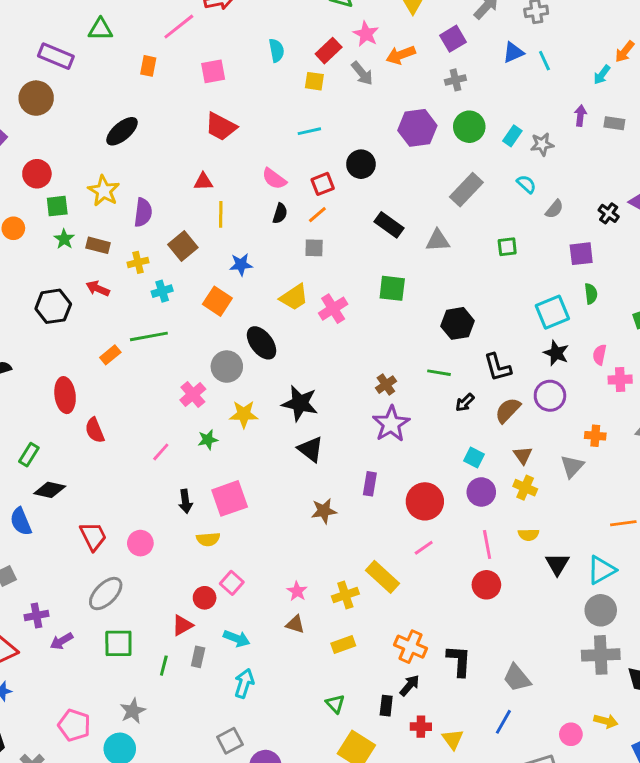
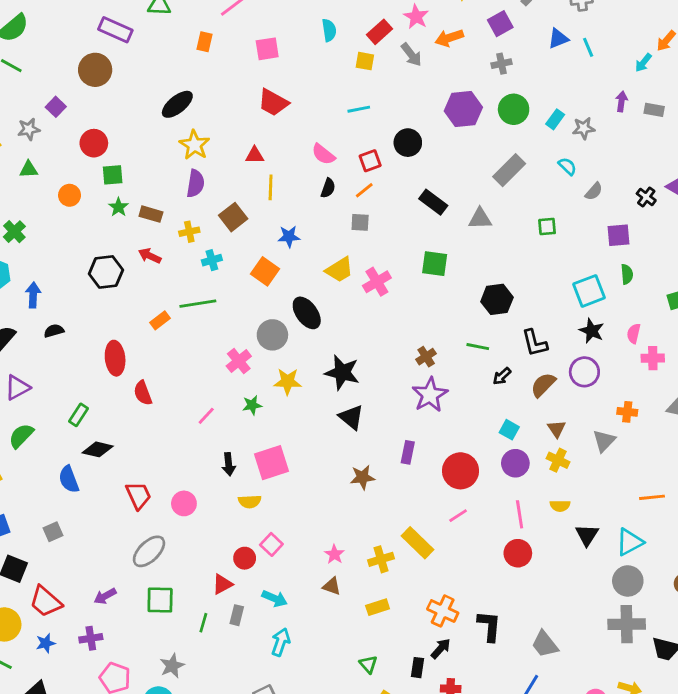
yellow star: (104, 191) -> (194, 145), moved
purple cross: (36, 615) -> (91, 638), moved

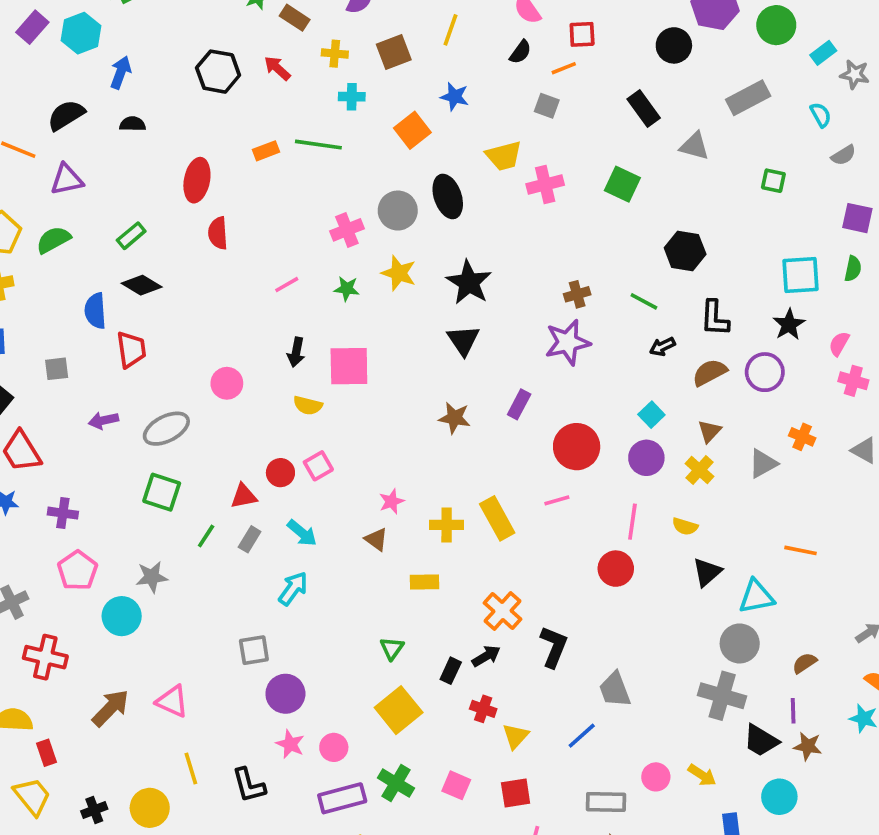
black circle: (408, 143) -> (674, 45), moved
red trapezoid: (138, 495) -> (131, 350), moved
purple arrow: (105, 596) -> (103, 420), moved

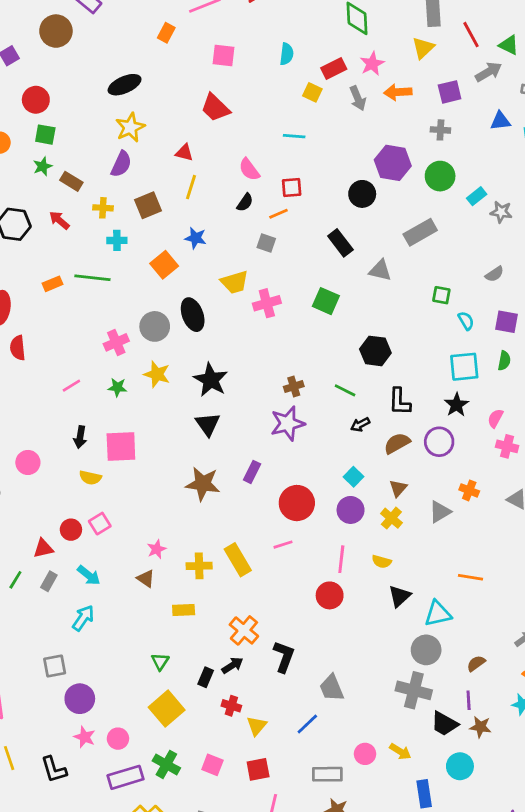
cyan semicircle: (821, 115) -> (466, 321), moved
brown star: (454, 418) -> (203, 484), size x1.4

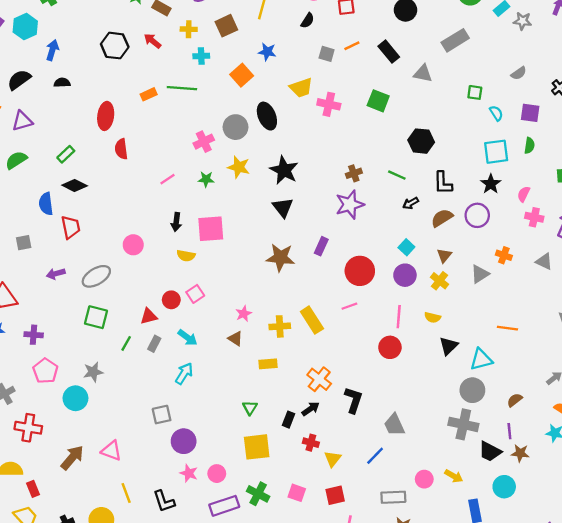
orange line: (278, 214) -> (352, 46), moved
pink cross: (267, 303) -> (329, 104), turned 30
yellow square: (167, 709) -> (257, 447), turned 36

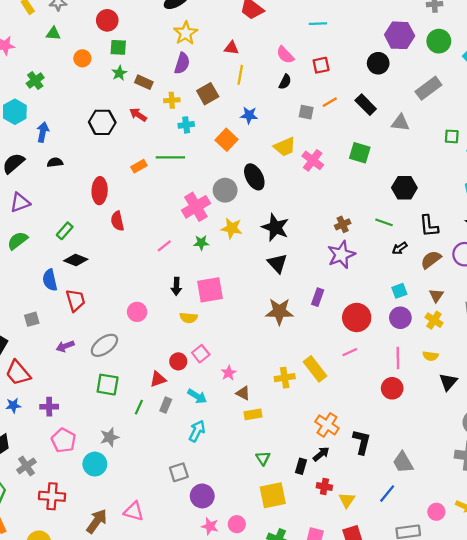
pink cross: (329, 104) -> (313, 160), turned 30
pink cross: (204, 142) -> (196, 207), size x1.4
cyan square: (406, 247) -> (399, 291), turned 32
pink star: (244, 314) -> (229, 373), moved
yellow rectangle: (268, 364) -> (253, 414), moved

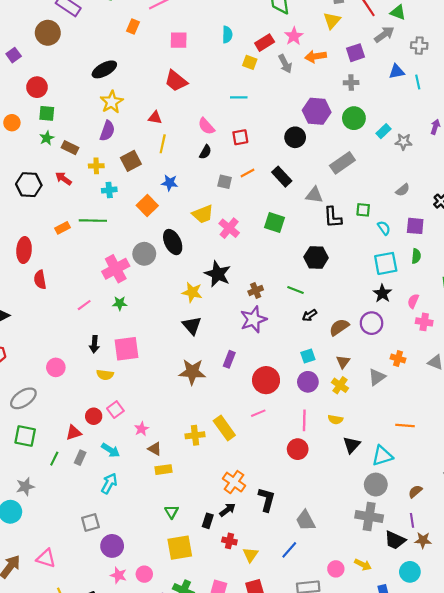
black L-shape: (429, 226) -> (333, 217), moved
black star: (275, 227) -> (218, 274), moved
yellow star: (232, 228) -> (192, 292), moved

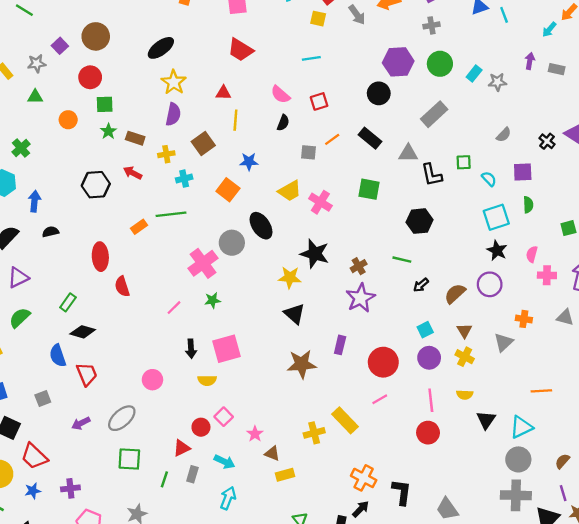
brown circle: (48, 33) -> (96, 36), moved

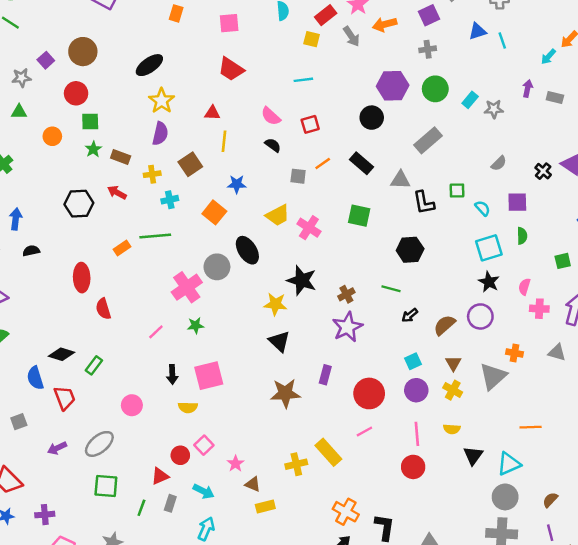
black semicircle: (283, 123) -> (273, 145), turned -77
green rectangle: (68, 302) -> (94, 365), moved
gray triangle: (504, 342) -> (493, 376), size x1.4

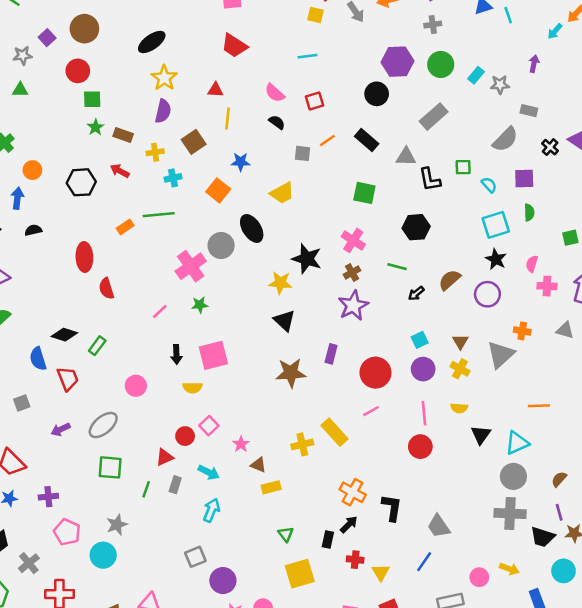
gray rectangle: (555, 97) -> (529, 111), moved
orange circle: (52, 136) -> (32, 170), moved
gray semicircle: (499, 163) -> (505, 139), size x1.6
pink cross: (309, 228) -> (353, 240), moved
brown semicircle: (445, 325) -> (450, 280), moved

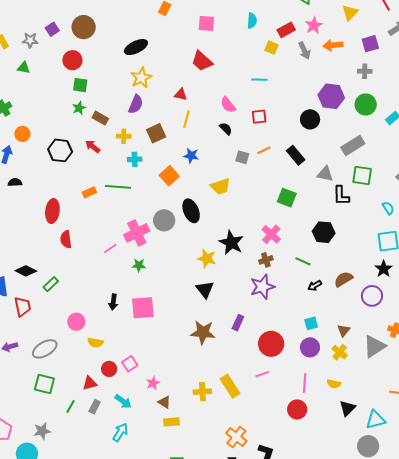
green square: (463, 167) -> (362, 175), moved, size x1.5
pink line: (160, 312) -> (110, 249), moved
yellow semicircle: (192, 388) -> (96, 343), moved

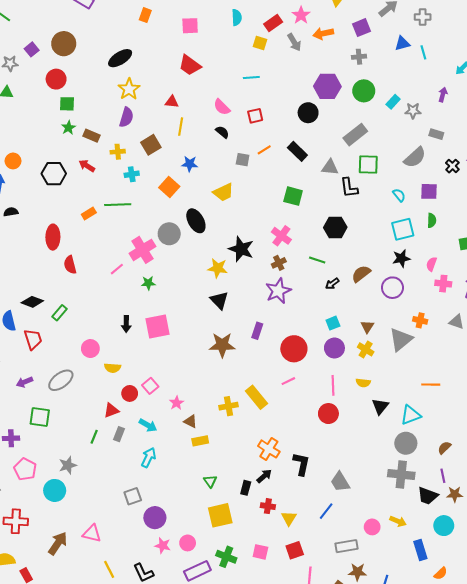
black star: (384, 269) -> (401, 258), turned 30
green square: (44, 384) -> (40, 417), moved

